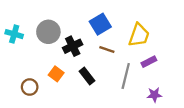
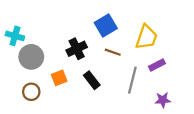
gray circle: (48, 32) -> (31, 57), moved
orange square: (56, 74) -> (59, 78), turned 32

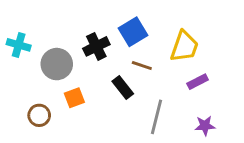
black cross: (77, 49) -> (96, 46), moved
gray circle: (31, 57) -> (57, 64), moved
black rectangle: (92, 80) -> (123, 87), moved
gray line: (132, 80) -> (156, 117), moved

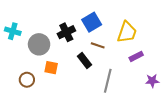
orange square: (74, 98) -> (51, 68), turned 32
purple star: (205, 126) -> (152, 81), moved

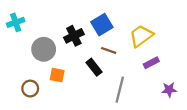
cyan cross: (13, 31) -> (16, 22), moved, turned -35
yellow trapezoid: (127, 32) -> (141, 36), turned -145

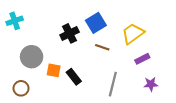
gray circle: (44, 49) -> (32, 57), moved
black rectangle: (94, 67) -> (74, 77), moved
brown circle: (30, 89) -> (21, 88), moved
purple star: (169, 90) -> (151, 84), moved

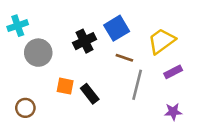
gray circle: (32, 57) -> (38, 53), moved
gray line: (113, 84) -> (137, 85), moved
purple star: (151, 84) -> (173, 112), moved

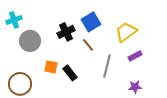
brown line: (124, 58) -> (88, 45), moved, turned 32
brown circle: (25, 108) -> (20, 84), size x1.5

